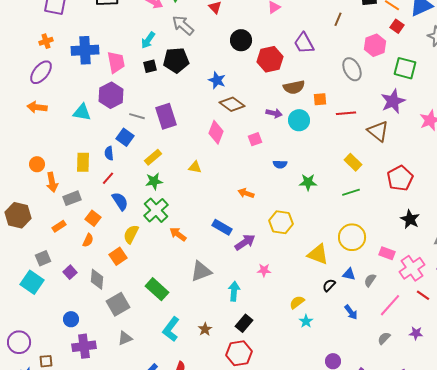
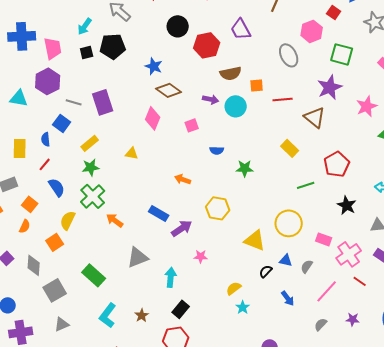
green line: (351, 192) -> (306, 185), moved

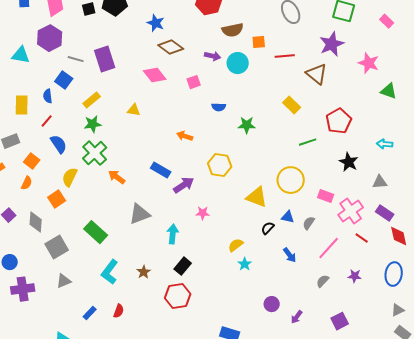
pink star: (367, 106) -> (369, 63), turned -30
pink diamond: (153, 118) -> (155, 75), turned -60

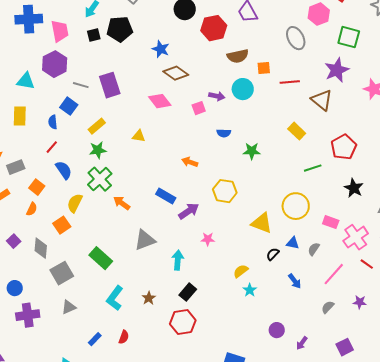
purple arrow: (213, 56) -> (217, 96), moved
yellow rectangle: (22, 105) -> (20, 116), moved

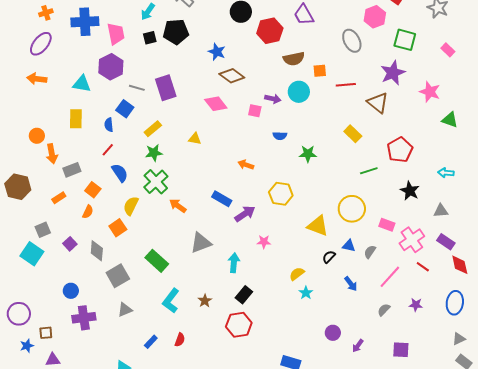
pink square: (199, 108) -> (255, 111), turned 32
purple square: (345, 347) -> (401, 350), turned 30

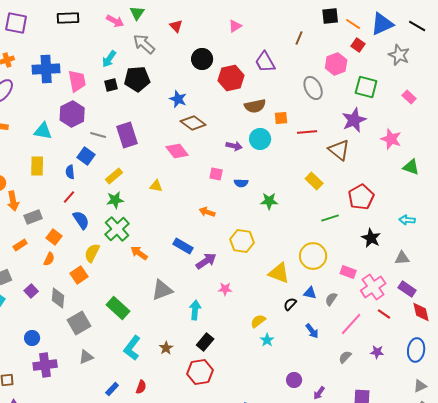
pink square: (255, 111) -> (216, 174), moved

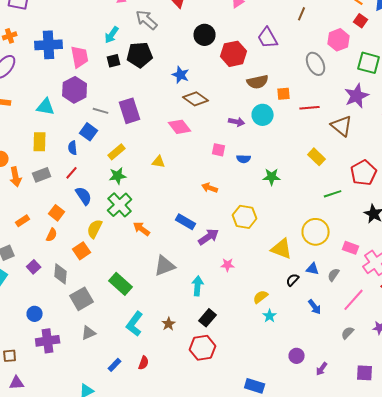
gray rectangle: (33, 217) -> (42, 175), moved

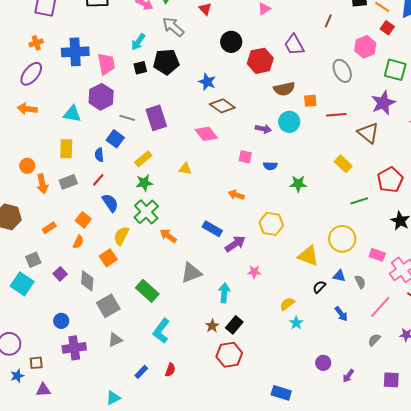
gray semicircle: (334, 275) -> (360, 282), turned 120
brown star: (169, 324) -> (212, 326), moved

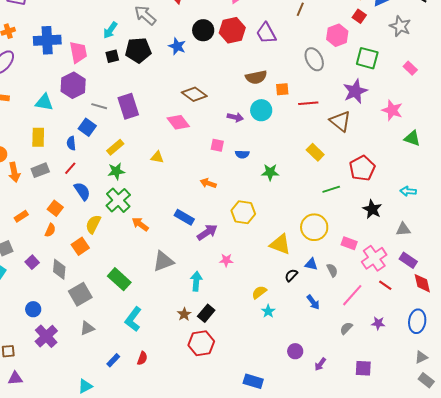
red hexagon: (260, 61) -> (232, 30), moved
blue star: (207, 82) -> (177, 46), moved
purple cross: (74, 348) -> (46, 336), turned -35

